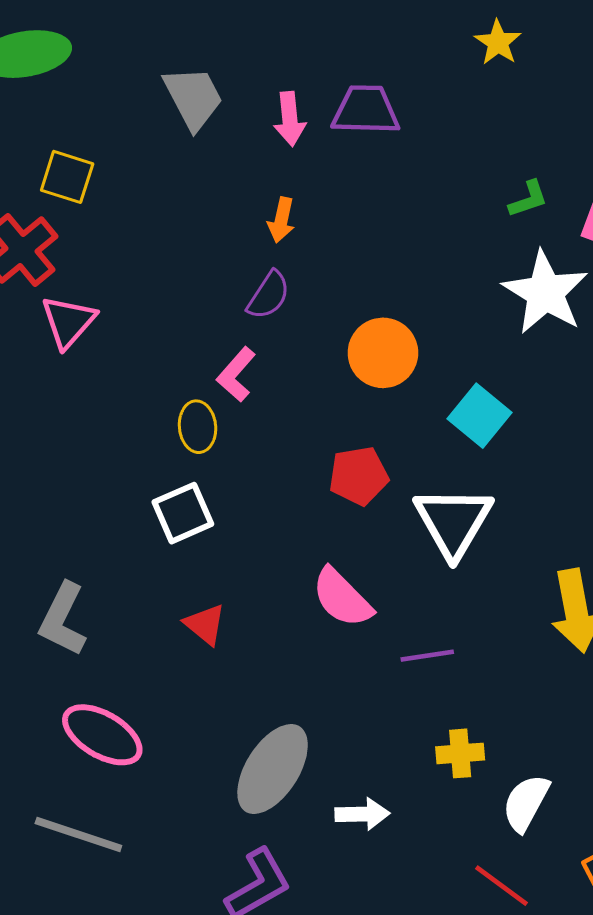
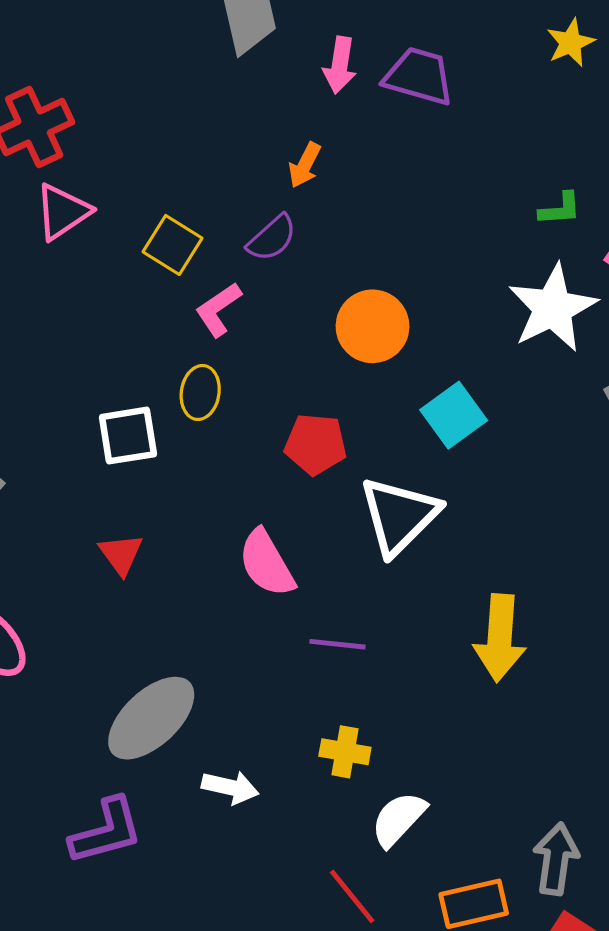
yellow square: (67, 177) -> (172, 245), moved
yellow ellipse: (198, 427) -> (200, 392), moved

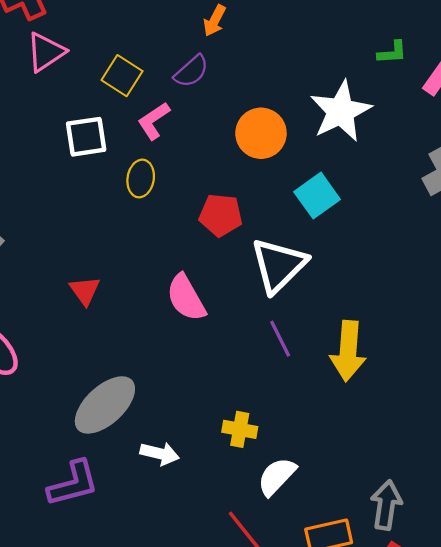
white star: (553, 308) -> (341, 111), moved
white square: (128, 436) -> (86, 137), moved
purple line: (338, 644) -> (280, 339), moved, turned 57

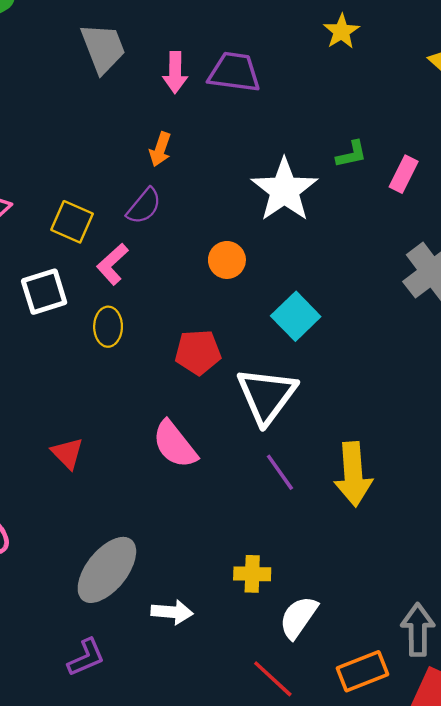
white star: (341, 111) -> (284, 190), moved
orange circle: (261, 133) -> (227, 260), size x0.7
purple L-shape: (73, 484) -> (86, 657), size x0.7

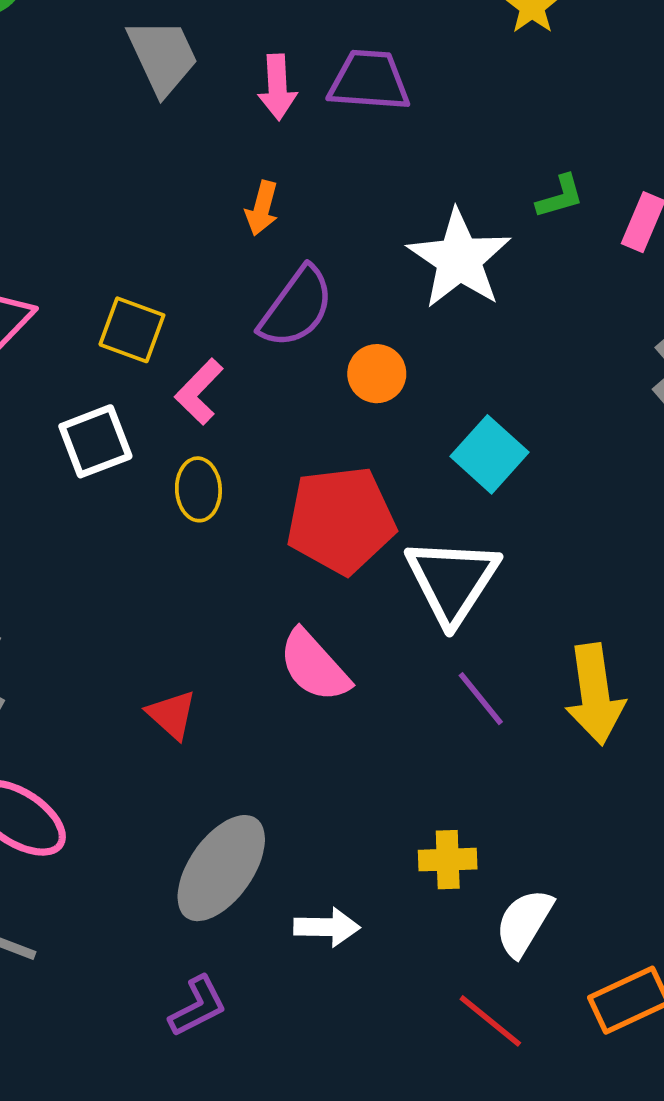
purple semicircle: (144, 206) -> (296, 307), moved, size x1.4
red pentagon: (198, 352) -> (341, 520), size x1.5
red triangle: (67, 453) -> (172, 715), moved

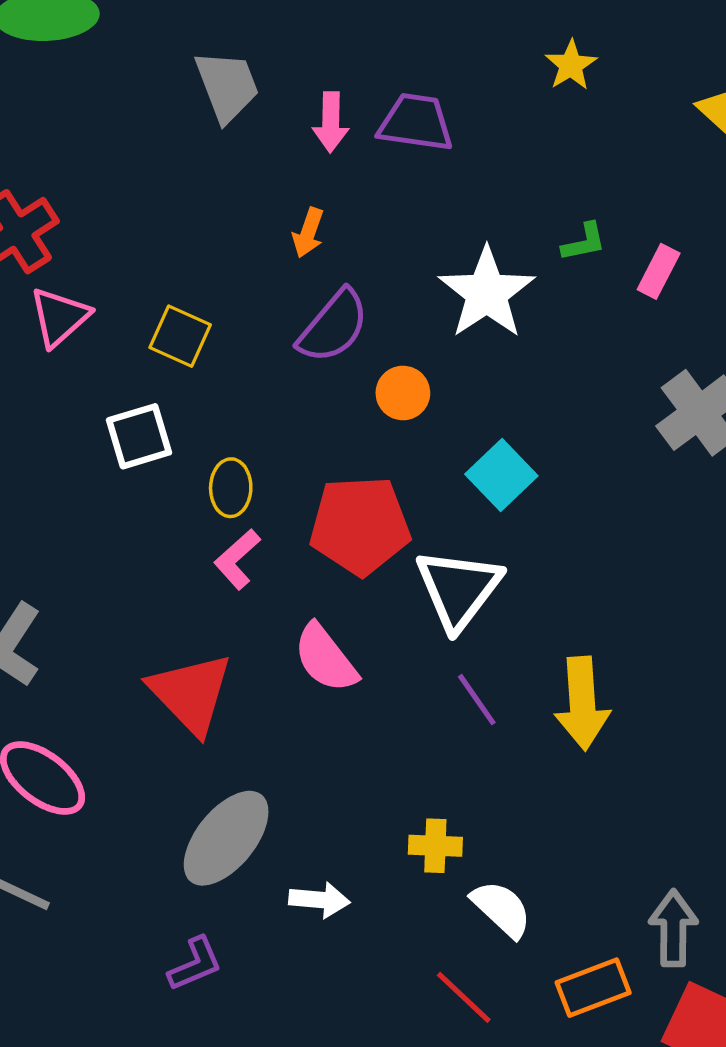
pink L-shape: (199, 392) -> (237, 559), moved
red triangle: (172, 715) -> (191, 693), size x1.8
white semicircle: (524, 923) -> (502, 909), turned 98

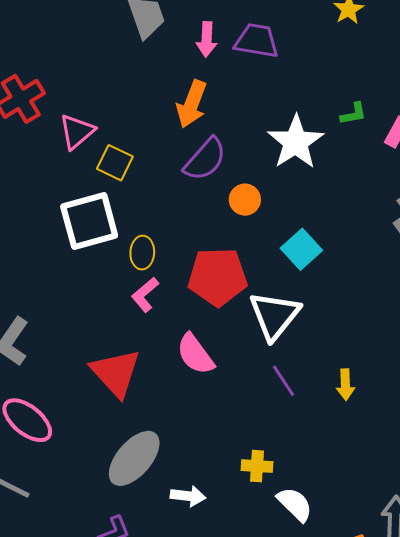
orange arrow: (308, 233) -> (192, 104), size x1.6
pink triangle: (59, 317) -> (77, 132), moved
white square: (139, 436) -> (89, 221), size x1.5
yellow arrow: (582, 703) -> (345, 385), size x0.6

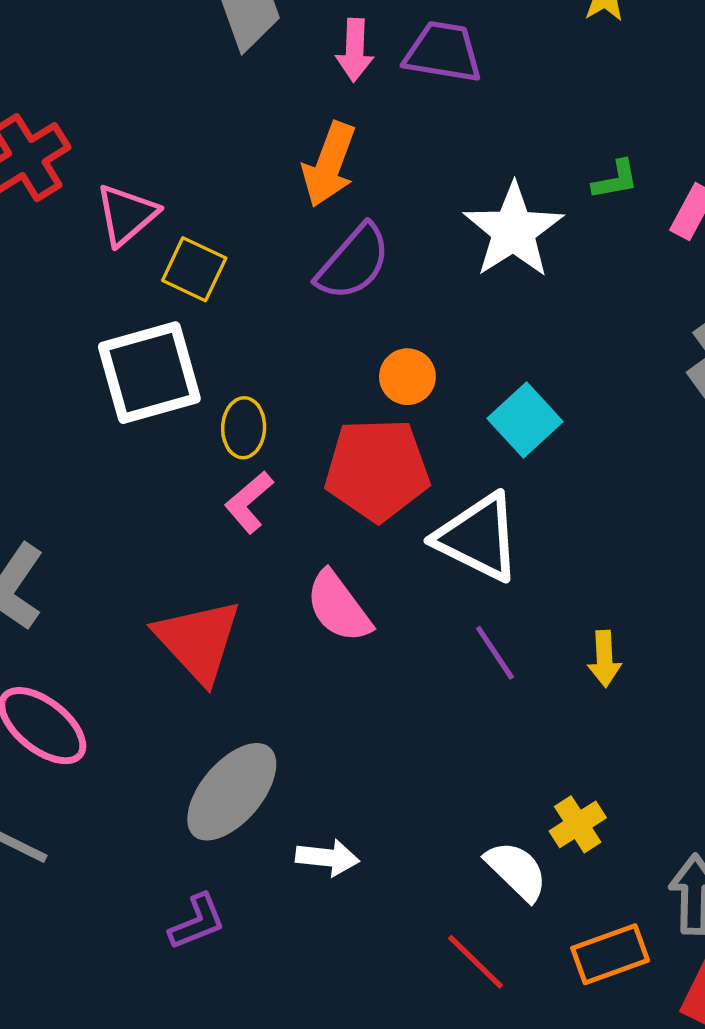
orange circle: (245, 200) -> (407, 377), moved
white triangle: (274, 315) -> (478, 537), turned -42
yellow cross: (257, 466) -> (578, 824), moved, turned -36

